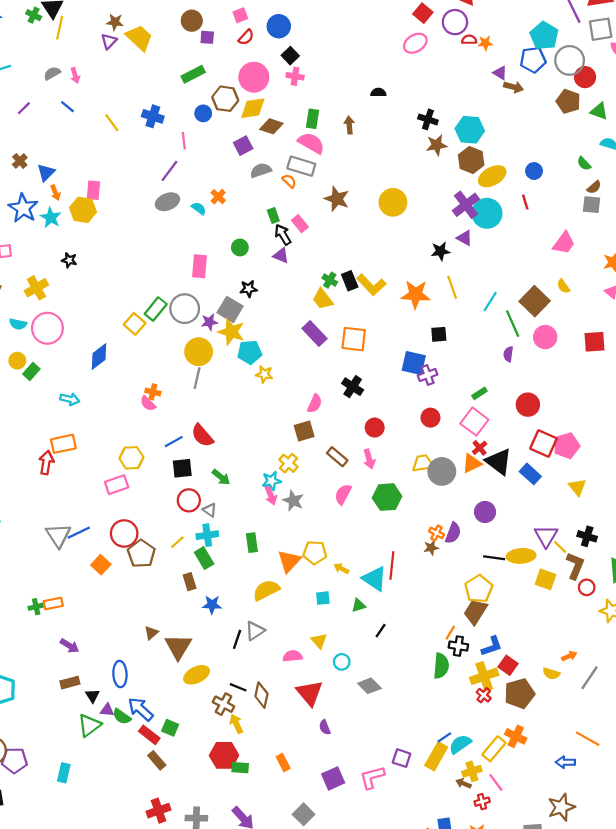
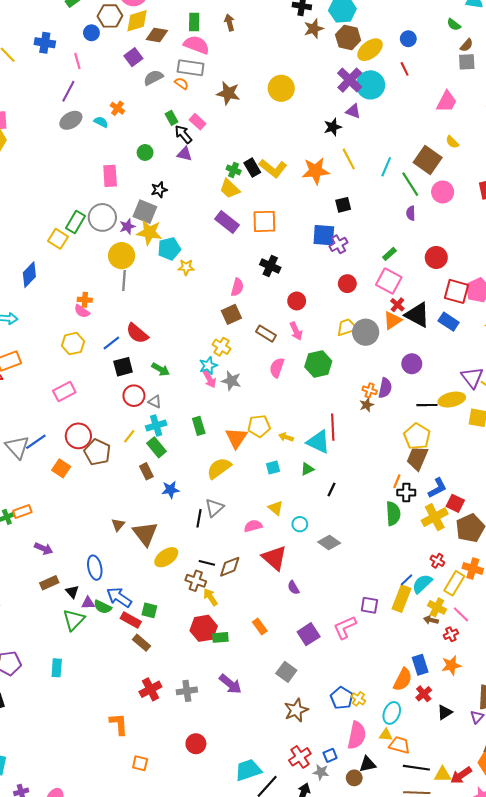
yellow hexagon: (131, 458) -> (73, 344), moved
brown diamond: (261, 695) -> (230, 567), turned 65
red cross: (484, 695) -> (437, 561), moved
yellow cross: (472, 771) -> (437, 607), turned -36

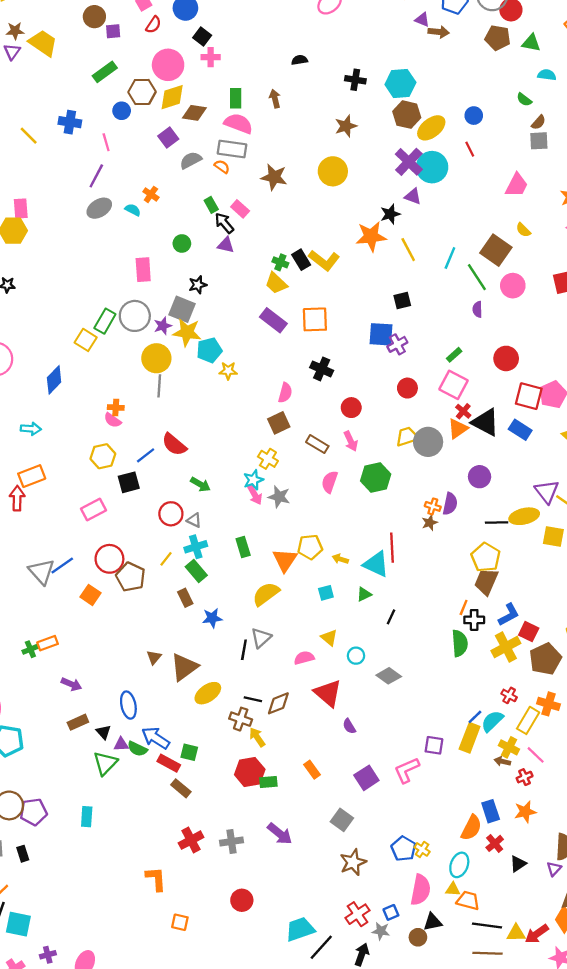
brown star: (314, 29) -> (346, 126), moved
orange star: (316, 171) -> (371, 236), moved
black square: (123, 367) -> (129, 482), moved
brown triangle: (145, 534) -> (184, 667), turned 32

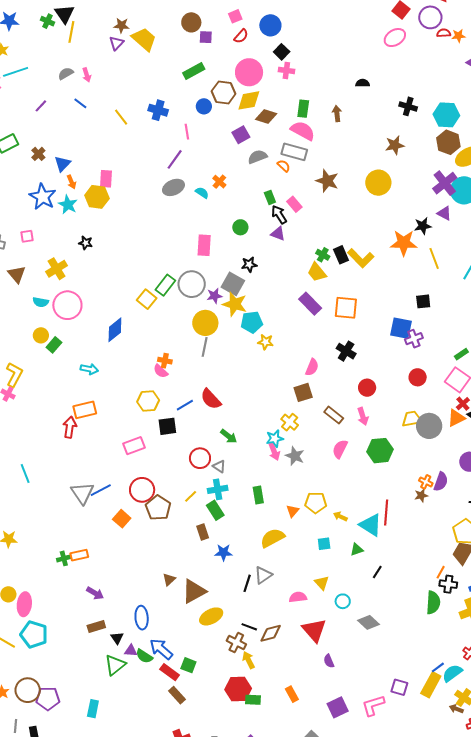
orange triangle: (285, 560) -> (293, 511), size x0.6

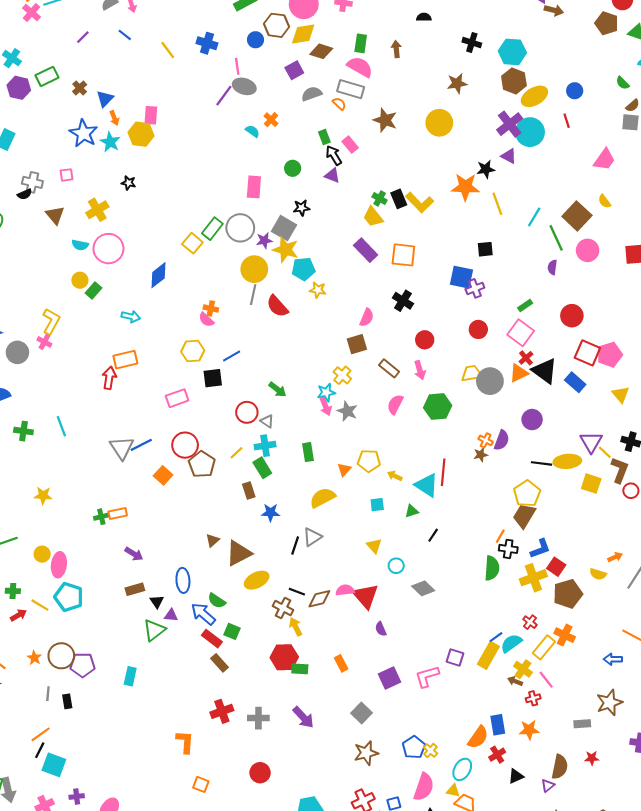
gray ellipse: (173, 187) -> (244, 86), moved, turned 40
red semicircle: (211, 399) -> (277, 306), moved
pink semicircle: (298, 597) -> (345, 590), moved
green semicircle: (144, 656) -> (217, 601), moved

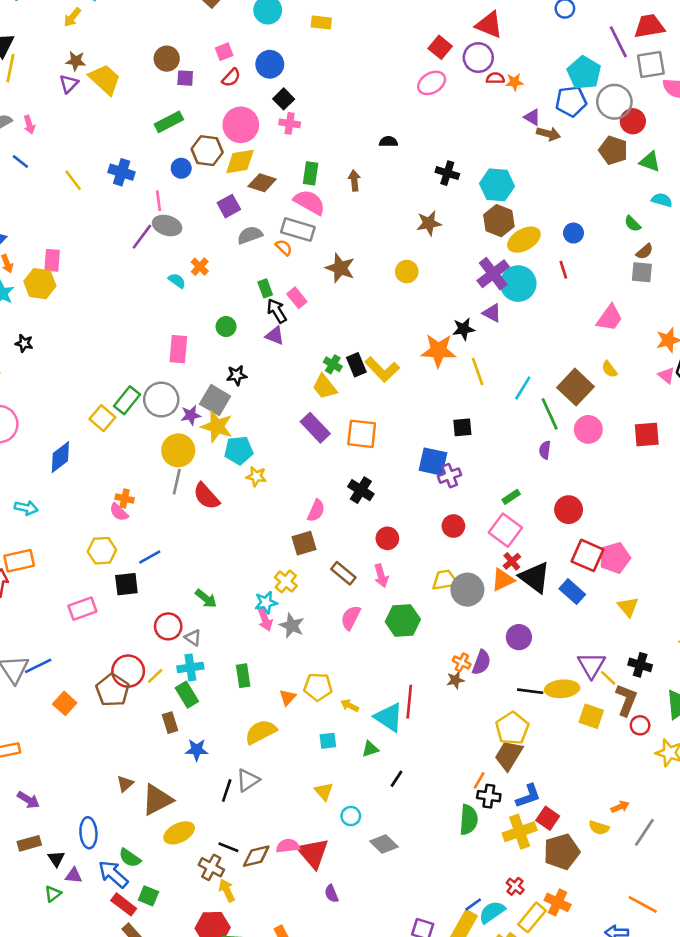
yellow circle: (439, 123) -> (407, 272), size x0.7
red circle: (185, 445) -> (128, 671), moved
green triangle: (154, 630) -> (53, 894), size x0.6

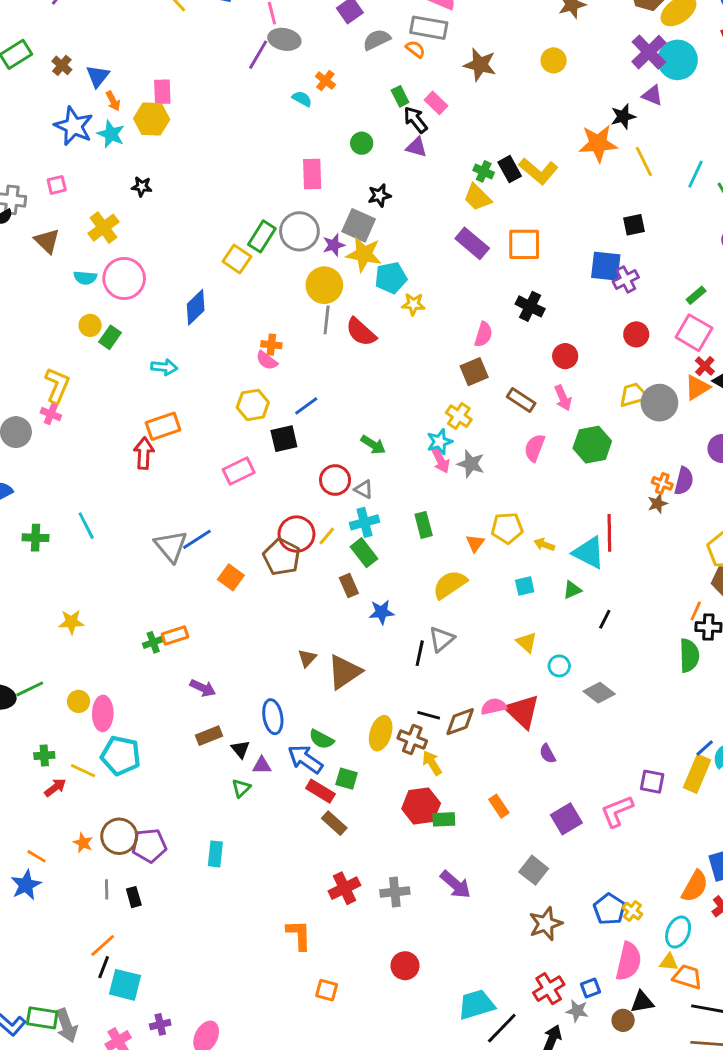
yellow ellipse: (179, 833) -> (381, 733), moved, turned -40

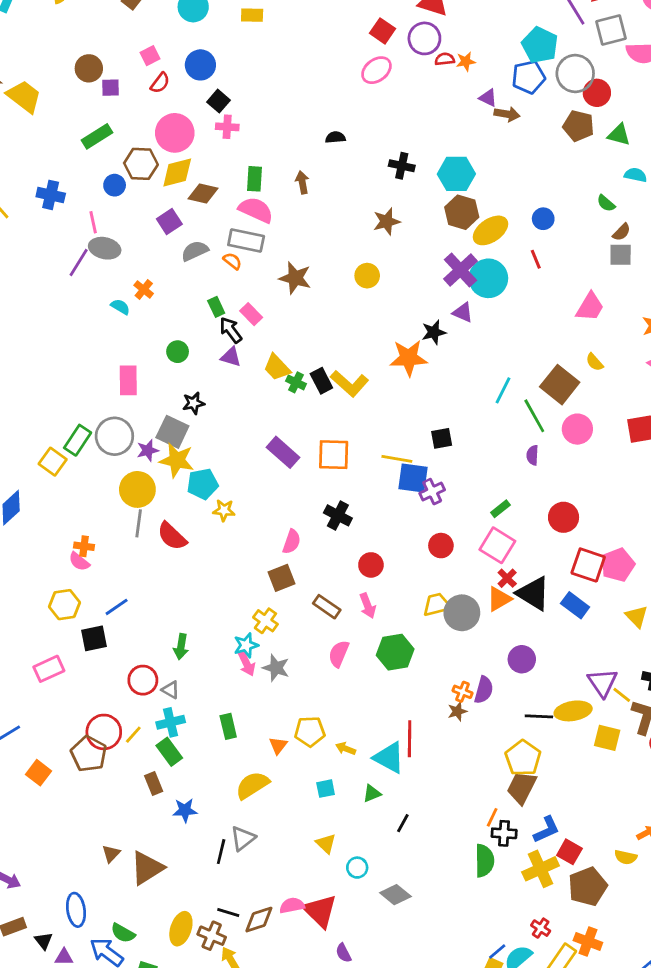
yellow line: (644, 162) -> (397, 459), moved, turned -56
yellow trapezoid: (477, 197) -> (277, 367), moved
green arrow: (373, 445) -> (181, 647), turned 65

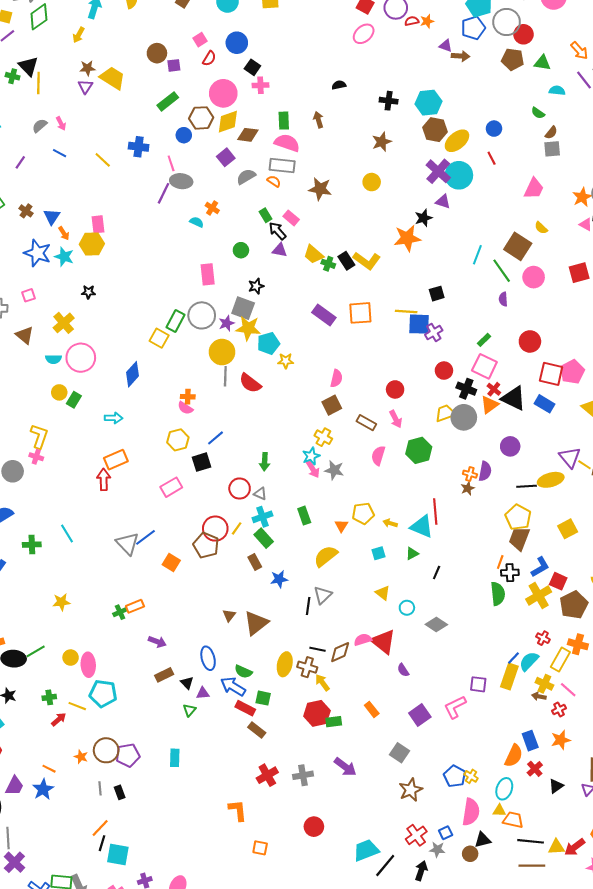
black cross: (338, 515) -> (466, 389), moved
yellow square: (607, 738) -> (568, 529), moved, turned -36

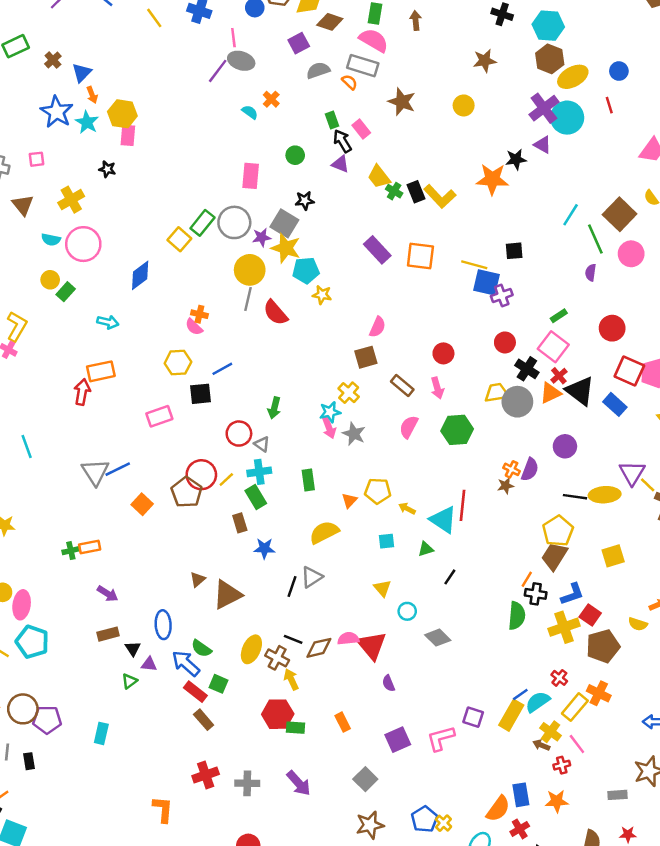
pink rectangle: (98, 224) -> (128, 135), moved

